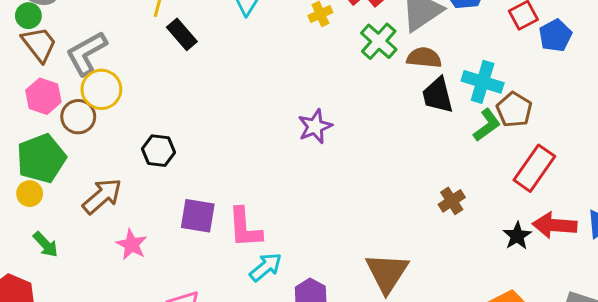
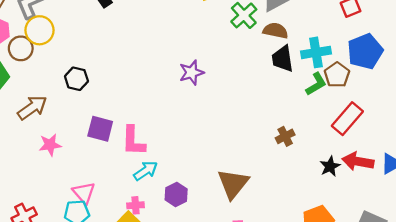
blue pentagon: (555, 36) -> (365, 51), moved, size x1.5
cyan cross: (483, 82) -> (316, 52), turned -32
pink star: (132, 245) -> (50, 145), turned 30

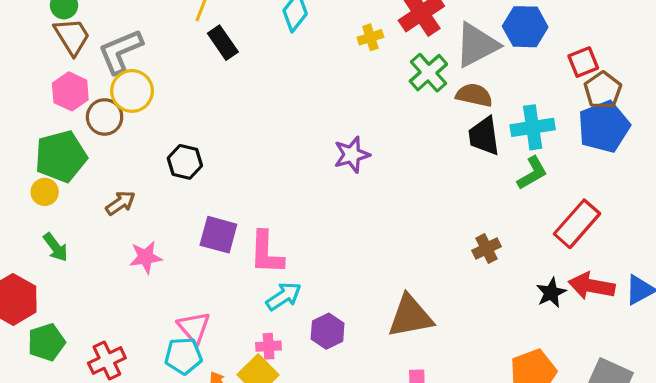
brown pentagon: (337, 75) -> (603, 90), moved
brown arrow: (32, 108) -> (120, 203), size x0.7
brown triangle: (233, 184) -> (410, 316), turned 40

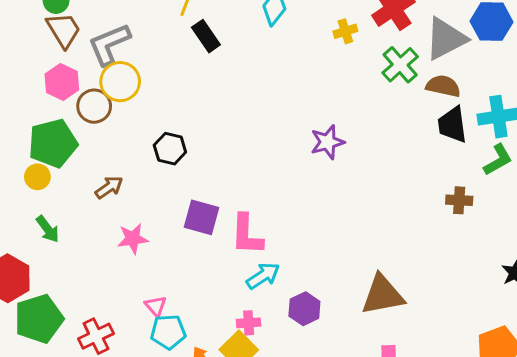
brown cross: (487, 249) -> (459, 200), moved, turned 30
pink triangle: (194, 327) -> (156, 306), moved, size x0.7
green pentagon: (46, 342) -> (39, 319), size x1.4

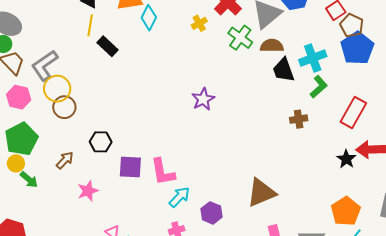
brown circle: (94, 106) -> (64, 107), moved
black hexagon: (170, 149) -> (101, 142), moved
green arrow: (48, 229) -> (29, 180), moved

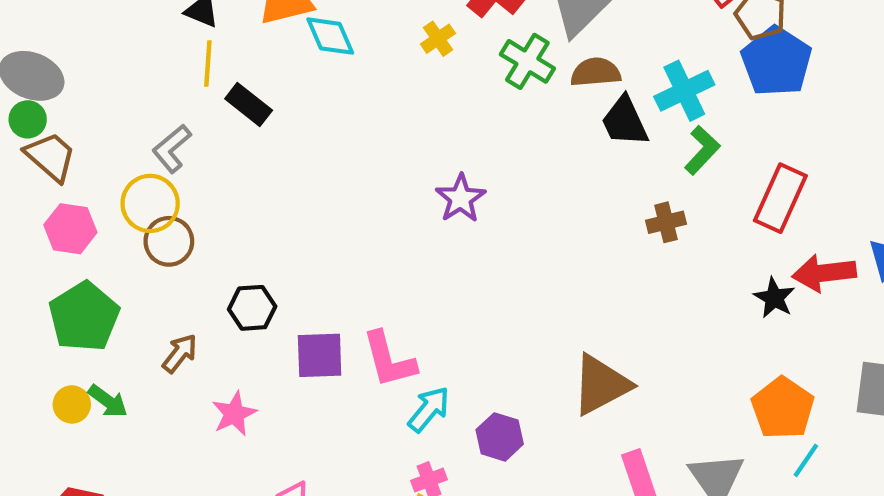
cyan diamond: (149, 18) -> (330, 36), turned -45
gray L-shape: (45, 65) -> (172, 149), moved, size x0.7
yellow circle: (16, 163) -> (72, 404), moved

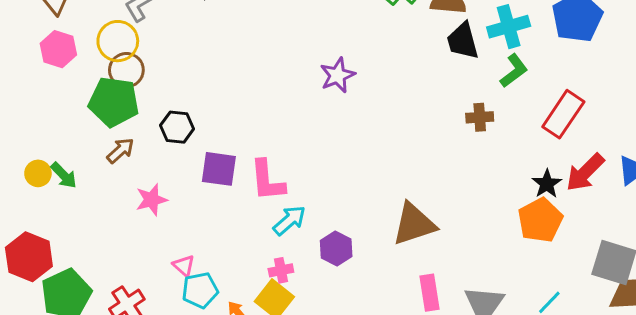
red arrow: (824, 273) -> (585, 172), turned -48
green pentagon: (84, 317) -> (114, 102), moved, turned 30
orange pentagon: (783, 408) -> (540, 220), moved

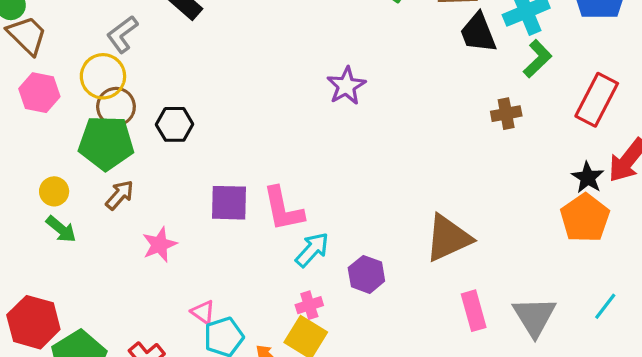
black hexagon: (177, 127) -> (175, 124), moved
yellow circle: (38, 173) -> (54, 191), moved

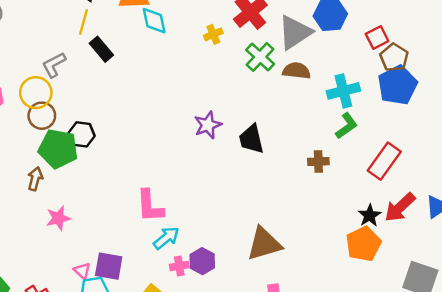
black trapezoid: (478, 33) -> (251, 139), moved
green pentagon: (106, 143) -> (58, 149), moved
brown arrow: (120, 195) -> (35, 179), turned -35
purple square: (229, 203) -> (109, 266), moved
pink cross: (309, 305) -> (179, 266), moved

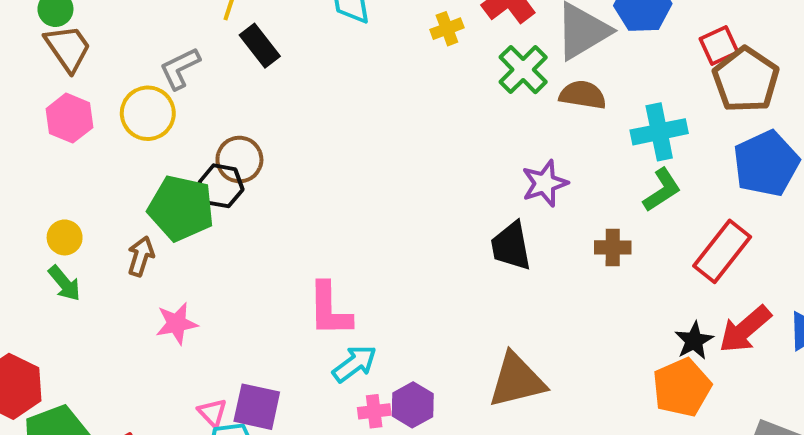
brown pentagon: (394, 58) -> (746, 80), size x1.4
blue pentagon: (398, 85) -> (766, 164), moved
brown circle: (42, 116) -> (239, 160), moved
purple star: (208, 125) -> (545, 183), moved
black trapezoid: (251, 139) -> (511, 246), moved

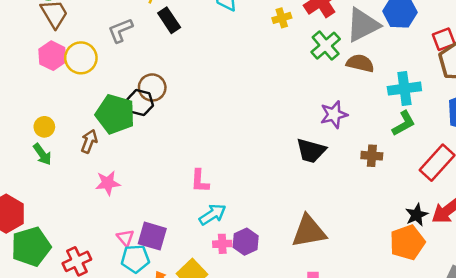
yellow circle: (148, 113) -> (81, 58), moved
black trapezoid: (511, 246) -> (311, 151), turned -68
pink L-shape: (330, 309) -> (200, 181), size x0.7

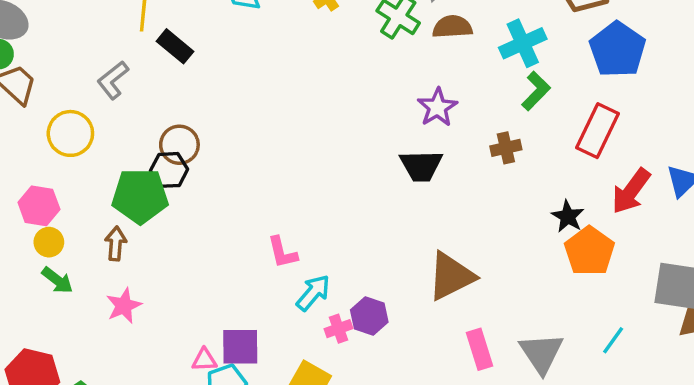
pink hexagon: (52, 56) -> (39, 206), moved
pink star: (108, 183) -> (124, 306), moved
black star: (417, 215) -> (568, 216), moved
pink triangle: (125, 238) -> (204, 360), turned -36

